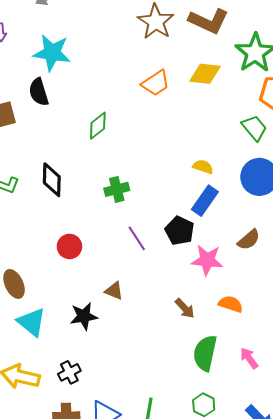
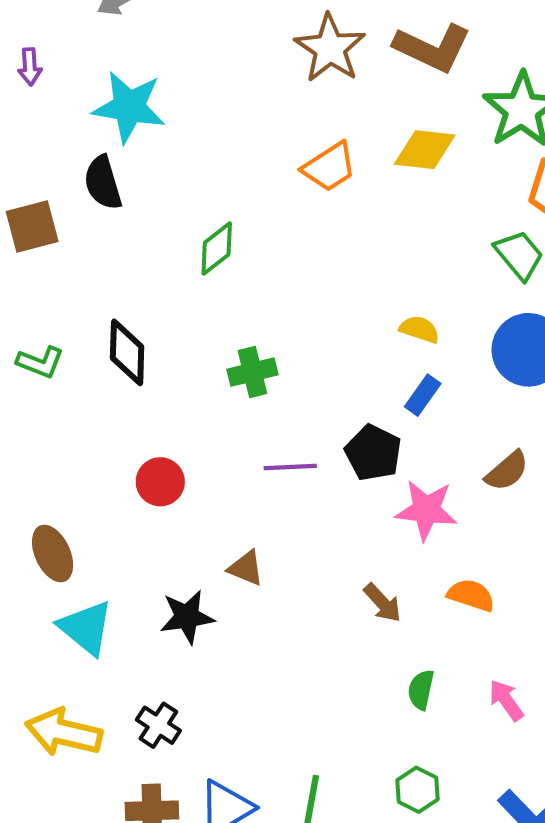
blue rectangle: (205, 201) -> (423, 395), size x0.7
purple line: (137, 238) -> (290, 467), turned -60
green semicircle: (205, 353) -> (421, 690), size x0.6
black cross: (69, 372) -> (158, 725), turned -30

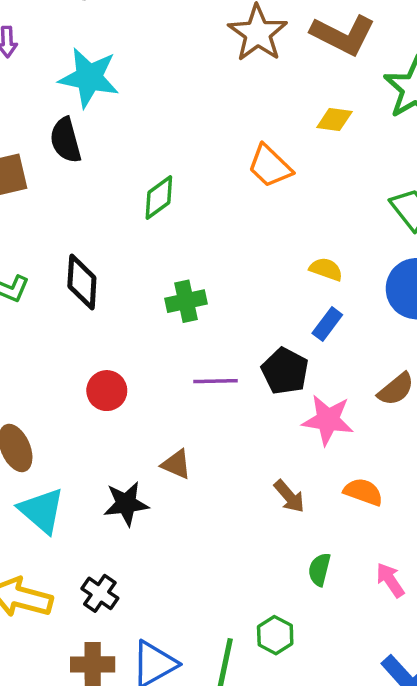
yellow diamond: (425, 150) -> (334, 120), size x0.7
orange trapezoid: (329, 167) -> (270, 166), moved, turned 75
green hexagon: (418, 790) -> (275, 635), moved

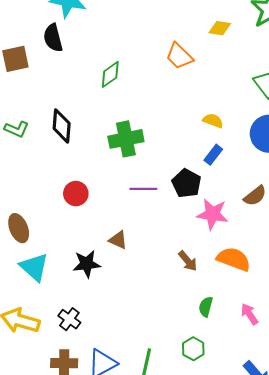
green cross: (186, 301) -> (126, 139), size x1.4
orange semicircle: (363, 492) -> (234, 259), size x1.4
green hexagon: (275, 635) -> (193, 349), moved

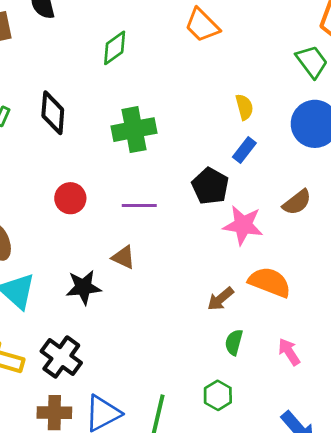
yellow semicircle: (213, 121) -> (244, 107), turned 54
purple line: (143, 189) -> (139, 205), moved
brown arrow: (188, 261) -> (220, 299), moved, turned 90
black cross: (69, 319) -> (61, 357), size x1.4

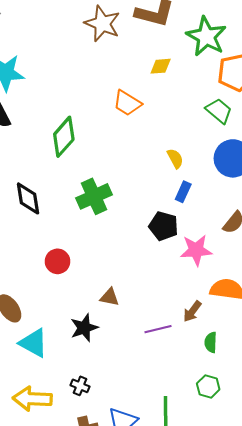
green diamond: (115, 48) -> (64, 137), size x1.4
purple line: (139, 205) -> (158, 329), moved
black cross: (61, 357) -> (80, 386), size x0.6

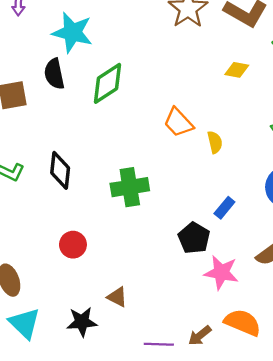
orange trapezoid: (127, 103) -> (178, 122), moved
green diamond: (64, 137) -> (108, 83), moved
yellow semicircle: (175, 158) -> (215, 142), moved

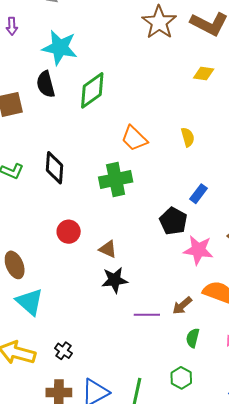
orange trapezoid: (178, 122) -> (134, 138), moved
brown triangle: (117, 297) -> (108, 249), moved
black star: (82, 322) -> (115, 280), moved

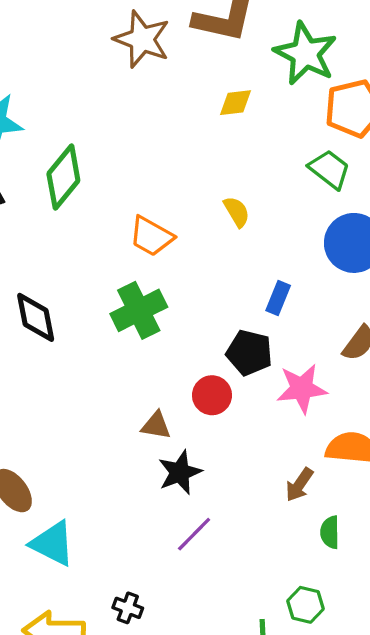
red circle: (69, 232) -> (212, 395), moved
purple line: (147, 315) -> (194, 534), moved, turned -30
green hexagon: (181, 378) -> (305, 605), moved

